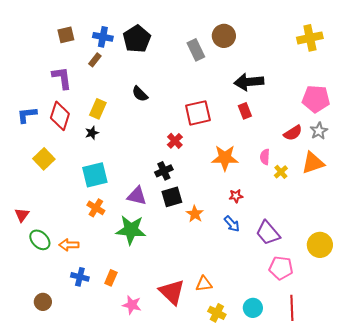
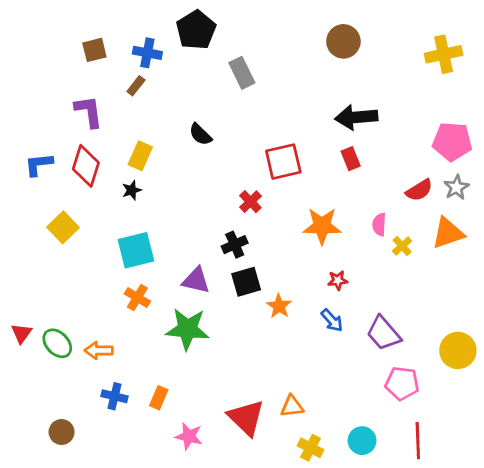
brown circle: (224, 36) -> (343, 41), moved
black pentagon: (137, 39) -> (196, 30), moved
gray rectangle: (196, 50) -> (242, 73), moved
red triangle: (22, 215) -> (21, 333), moved

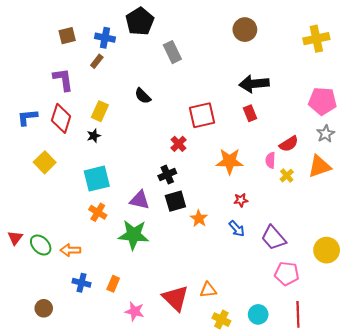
red semicircle: (419, 190) -> (289, 144), moved

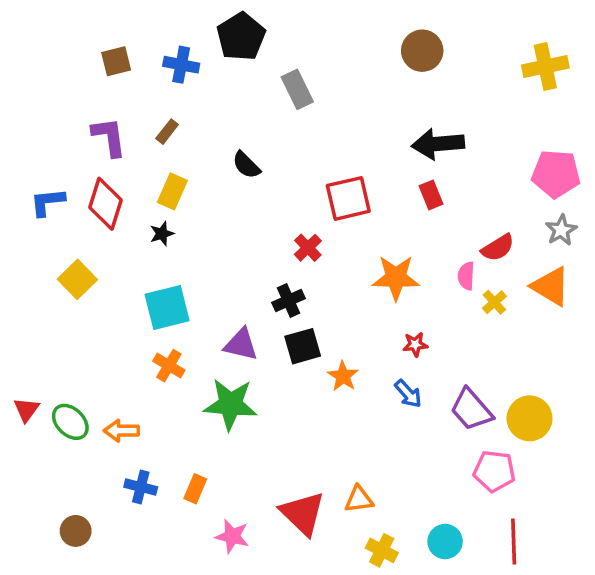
brown rectangle: (97, 61) -> (167, 132), moved
orange triangle: (319, 166) -> (551, 286), turned 50
yellow circle: (327, 250) -> (530, 418), moved

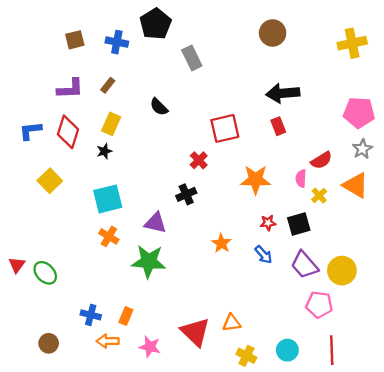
purple L-shape: (109, 137) -> (70, 89), turned 96
black square: (303, 346) -> (299, 224), moved
orange arrow: (121, 431) -> (108, 341), moved

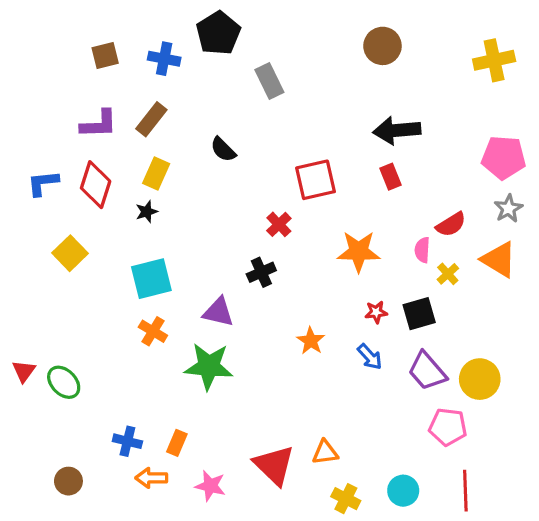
brown rectangle: (108, 85) -> (151, 119), size x1.5

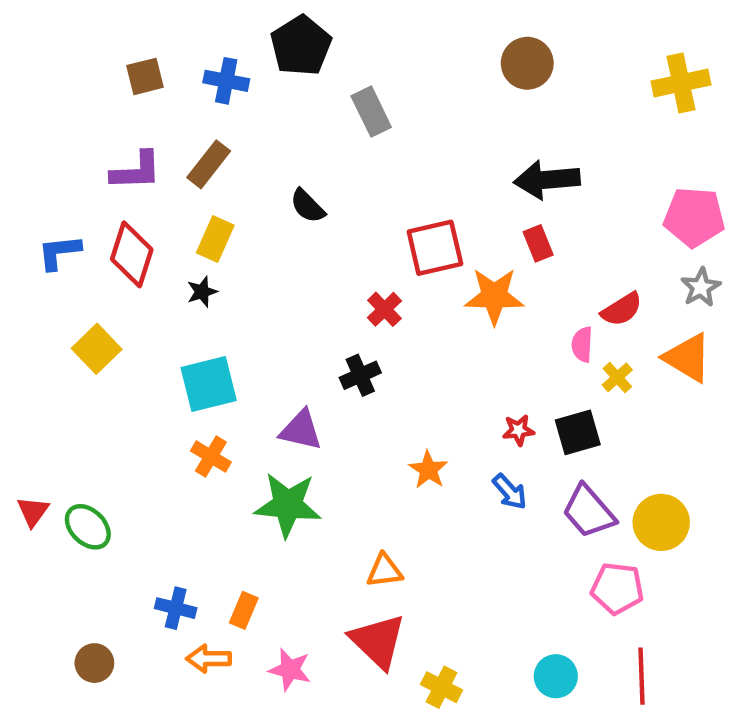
orange star: (359, 252) -> (494, 296), moved
orange triangle: (325, 452) -> (384, 571), moved
yellow cross: (346, 499) -> (442, 687), moved

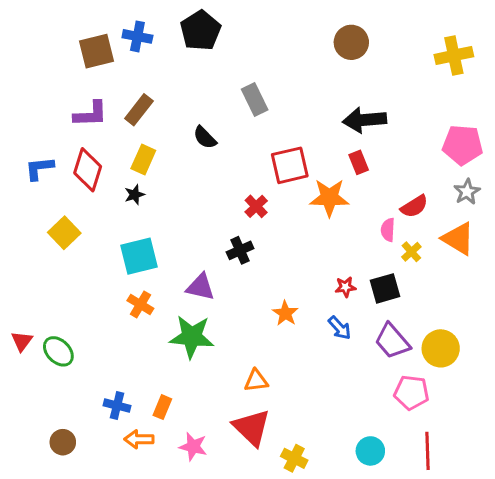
brown square: (145, 76) -> (96, 51), size x1.4
blue cross: (226, 81) -> (137, 36), moved
gray rectangle: (371, 112) -> (255, 99), moved

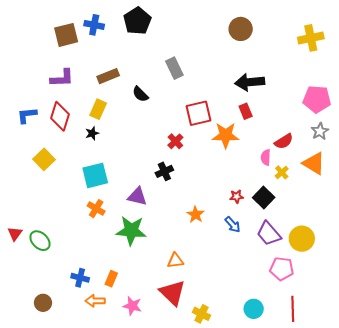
brown rectangle: (139, 110) -> (108, 76), moved, turned 30
black square: (385, 288) -> (264, 197), turned -30

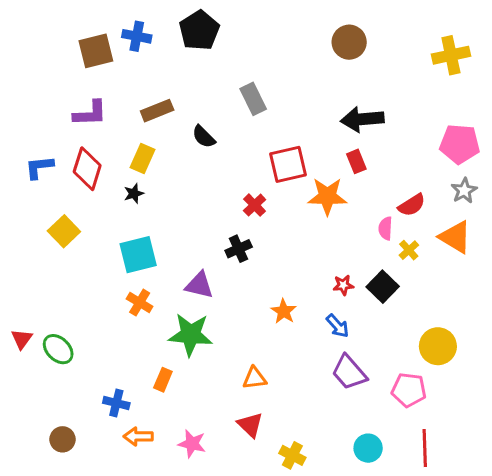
purple trapezoid: (269, 234) -> (349, 372), moved
orange rectangle: (111, 279) -> (163, 380), moved
red triangle: (172, 293) -> (250, 425), size x0.7

